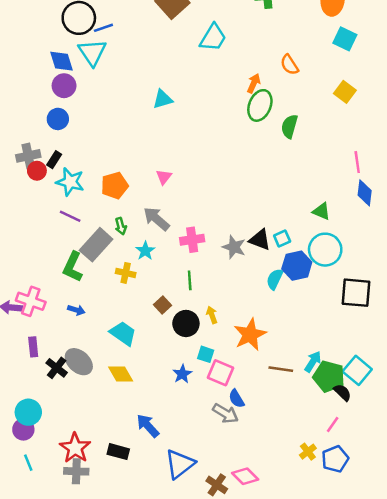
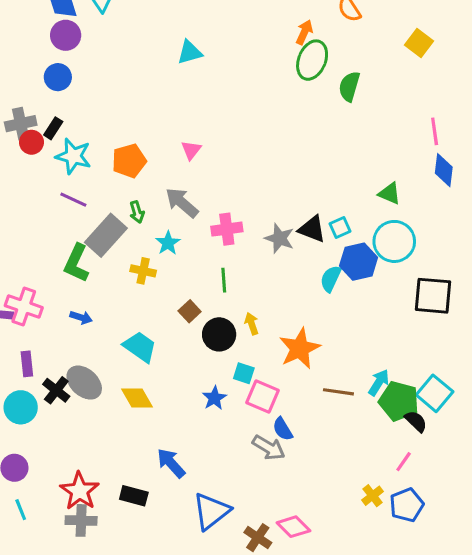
cyan circle: (28, 412) -> (21, 407), moved

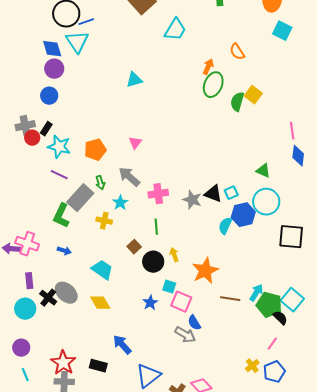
yellow square: (419, 43) -> (253, 95), moved

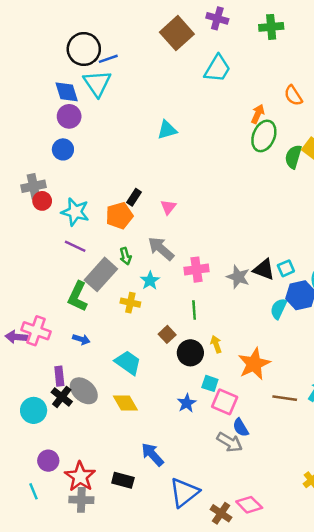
black rectangle: (46, 129) -> (134, 197), moved
purple rectangle: (29, 281) -> (59, 376), moved
purple circle: (21, 348) -> (48, 461), moved

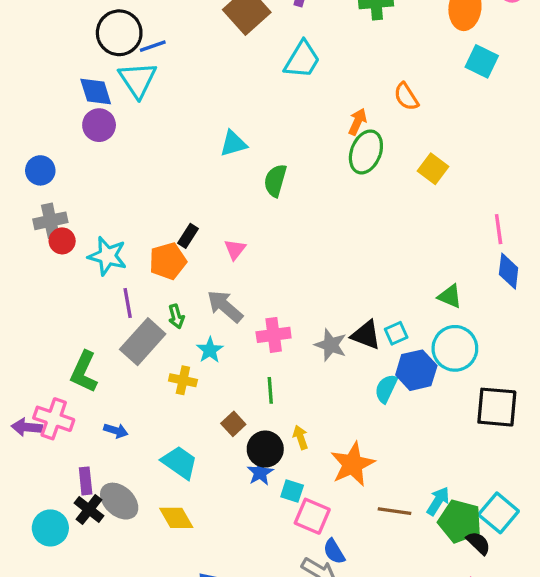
blue circle: (63, 149) -> (40, 170), moved
green semicircle: (293, 157) -> (275, 180), moved
purple line: (75, 246) -> (128, 303), moved, turned 55
green L-shape: (78, 296) -> (84, 372), moved
blue star: (187, 403) -> (260, 473), moved

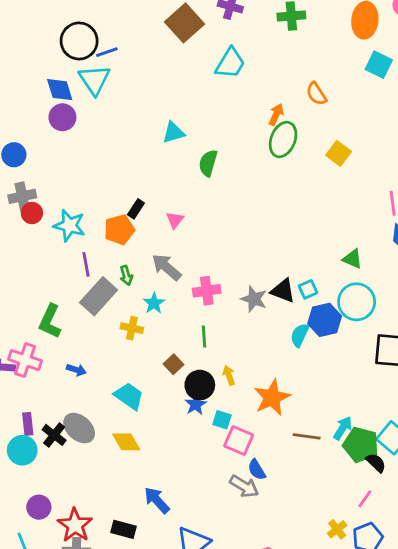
purple rectangle: (86, 481) -> (28, 424), moved

